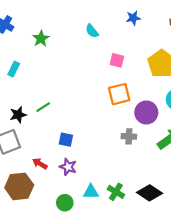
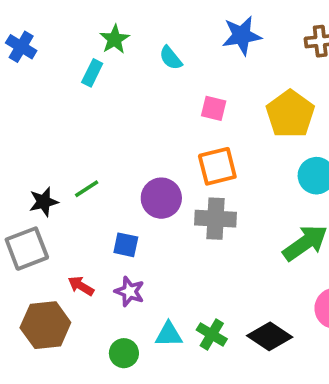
blue star: (133, 18) -> (242, 36), size x1.5
green star: (41, 39) -> (115, 39), moved
cyan rectangle: (14, 69) -> (92, 73), moved
purple circle: (146, 112) -> (161, 198), moved
gray cross: (129, 136) -> (215, 219), moved, size x1.5

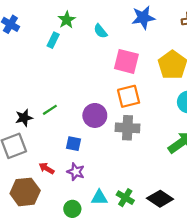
pink square: (214, 108) -> (126, 61), size x1.6

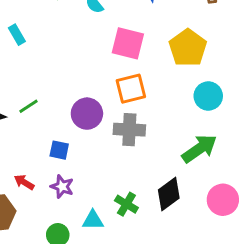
cyan rectangle: (53, 40) -> (17, 35), moved, turned -56
green cross: (125, 198) -> (126, 204), moved
black diamond: (160, 199) -> (169, 194), moved, turned -70

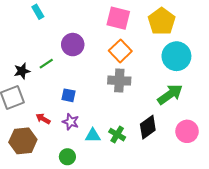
orange square: (131, 89) -> (120, 51), turned -30
cyan circle: (208, 96) -> (176, 56), size x1.4
purple circle: (87, 114) -> (73, 45), moved
cyan triangle: (93, 220) -> (93, 136), moved

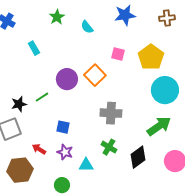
pink square: (118, 18) -> (118, 54), moved, size x0.6
orange square: (120, 51) -> (95, 75), moved
green cross: (117, 135) -> (109, 147), moved

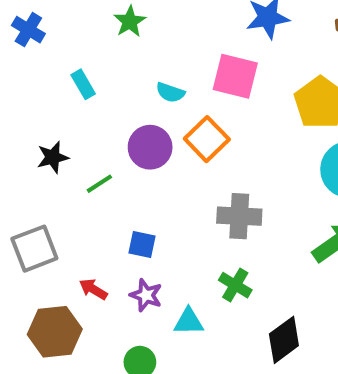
cyan semicircle: (87, 27) -> (170, 92), moved, turned -32
pink square: (118, 54) -> (235, 76), moved, size x1.6
black star: (19, 104) -> (53, 157), moved
black diamond: (138, 157) -> (284, 340), moved

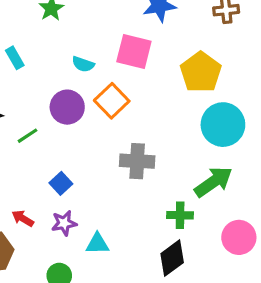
blue square: (142, 245) -> (61, 183), turned 35
green cross: (235, 285) -> (180, 215), moved, turned -30
purple star: (146, 295) -> (64, 223), turned -30

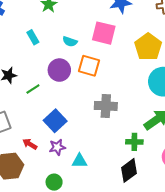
cyan rectangle: (15, 58) -> (33, 37), moved
orange square: (112, 101) -> (89, 66), turned -30
blue square: (61, 183) -> (55, 121), size x1.5

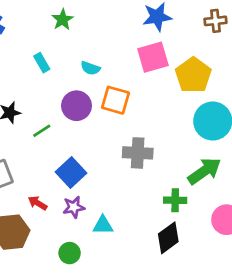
pink square: (104, 33) -> (153, 57), moved, turned -30

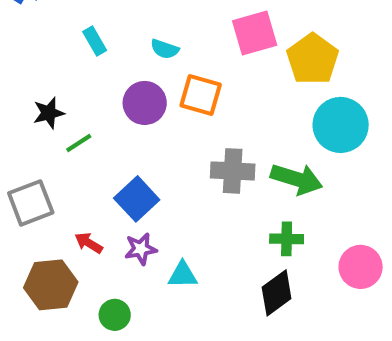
green line: (42, 131) -> (79, 143), moved
green arrow: (204, 171) -> (297, 179), moved, turned 52
green circle: (70, 253) -> (115, 315), moved

